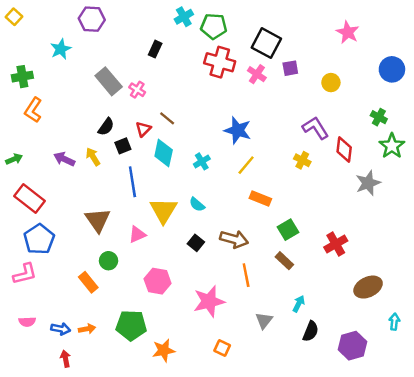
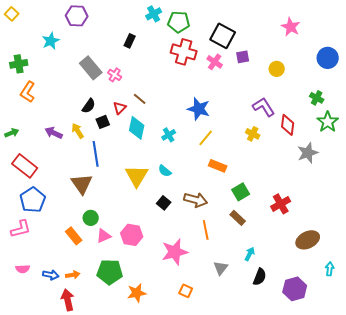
blue line: (132, 182) -> (96, 154), moved
pink triangle: (137, 234) -> (104, 236), moved
red arrow: (65, 359) -> (68, 300), moved, size x1.5

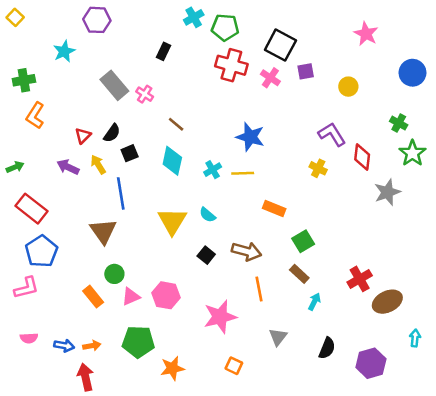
red triangle: (120, 108) -> (83, 136), moved
yellow line: (206, 138) -> (243, 173), moved, turned 48
red cross: (281, 204) -> (360, 279), moved
cyan arrow: (250, 254) -> (314, 302), moved

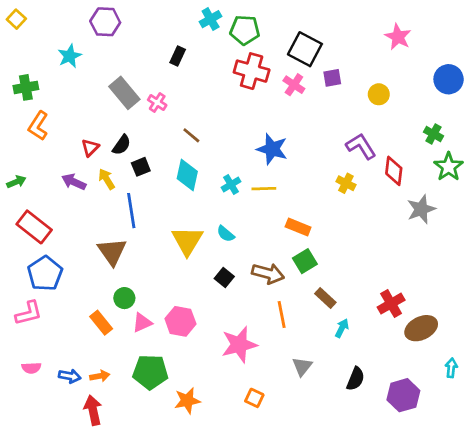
green square: (303, 241) -> (305, 261), moved

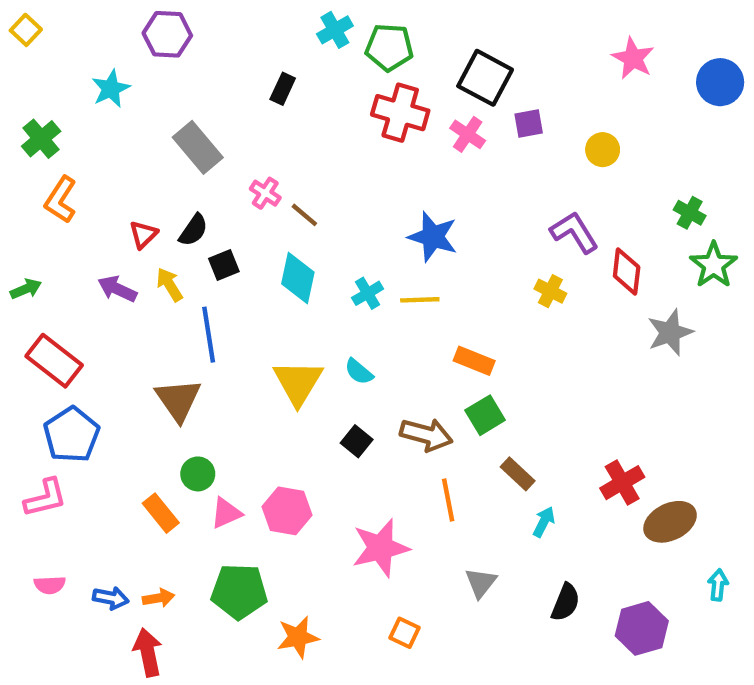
blue circle: (449, 79) -> (720, 82), moved
green cross: (26, 87) -> (41, 139), turned -30
pink cross: (157, 103) -> (265, 193), moved

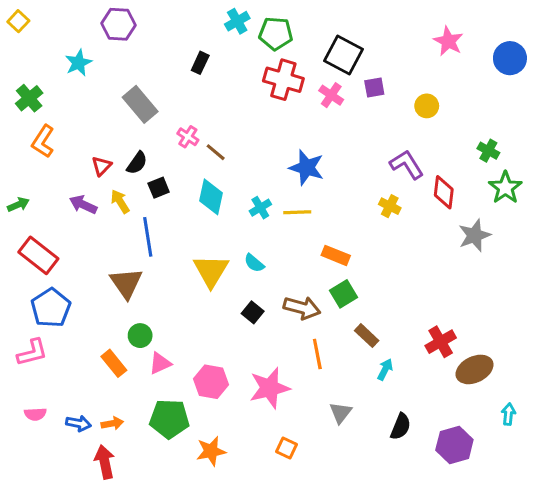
pink hexagon: (287, 511) -> (211, 382), moved

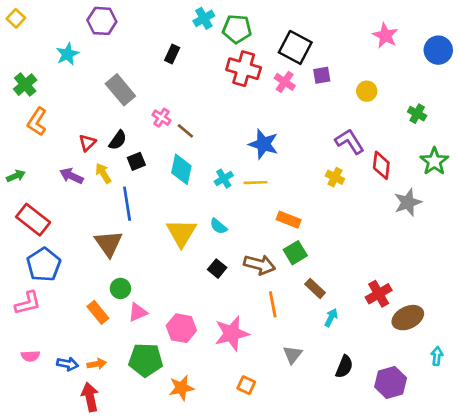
green cross: (488, 151) -> (417, 114), moved

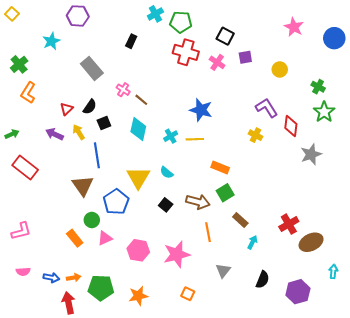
black square: (295, 47) -> (225, 36), size x0.7
green star: (434, 161) -> (324, 112), moved
blue pentagon: (44, 265) -> (116, 202), moved
green pentagon: (146, 360) -> (101, 288), moved

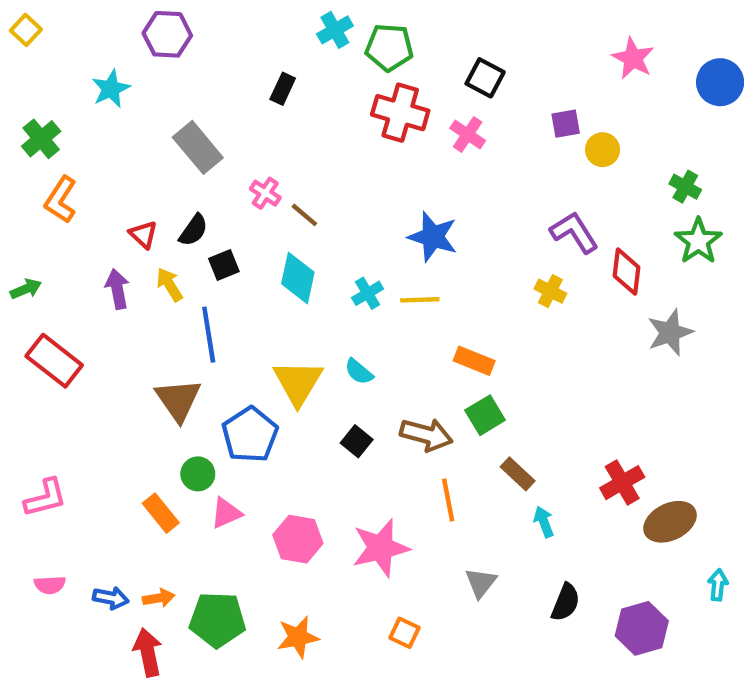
purple square: (245, 57) -> (566, 124), moved
red triangle: (67, 109) -> (143, 235), turned -32
purple arrow: (54, 134) -> (117, 289), turned 54
cyan arrow: (252, 242) -> (544, 522), turned -48

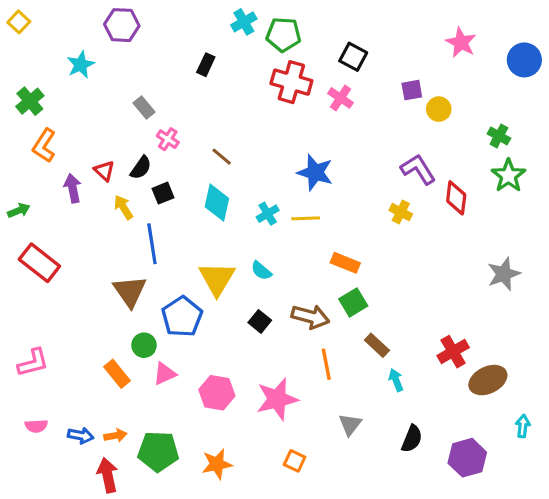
gray rectangle: (198, 147) -> (144, 107), size x0.6
pink cross: (265, 193) -> (168, 139), moved
purple arrow: (117, 289) -> (73, 188), moved
gray star: (670, 332) -> (504, 274), moved

